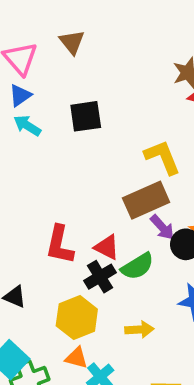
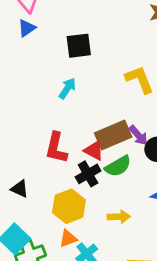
cyan arrow: (27, 126) -> (67, 88), moved, turned 90
brown rectangle: (146, 200) -> (113, 135), moved
orange triangle: (76, 358) -> (68, 238), turned -36

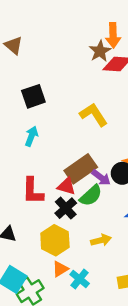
purple arrow: (138, 135) -> (101, 178), moved

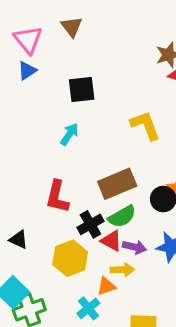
purple arrow: (101, 178) -> (134, 247), moved, turned -36
red triangle: (67, 186) -> (111, 241), moved
orange triangle: (60, 269) -> (106, 286), moved

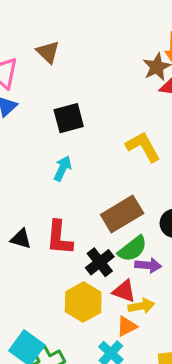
black triangle: (18, 240) -> (21, 239), moved
red triangle: (111, 241) -> (124, 291), moved
purple arrow: (134, 247) -> (148, 265), moved

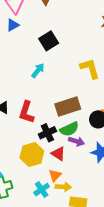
black square: (69, 118) -> (49, 41), turned -30
yellow arrow: (141, 306) -> (63, 187), moved
orange triangle: (127, 326) -> (55, 175), turned -32

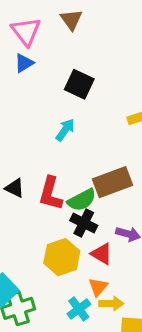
black square: (49, 41) -> (79, 84), turned -30
green semicircle: (69, 129) -> (82, 200), moved
black cross: (47, 133) -> (84, 223), turned -36

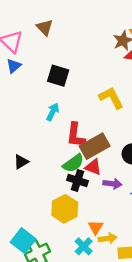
black triangle: (15, 188) -> (21, 162), turned -49
red L-shape: (51, 194) -> (76, 135), moved
red triangle: (102, 254) -> (93, 167), moved

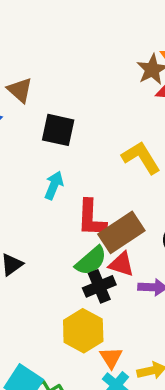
brown triangle: (45, 27) -> (20, 90), moved
black cross: (77, 180) -> (99, 286), turned -36
orange triangle: (96, 227) -> (111, 358), moved

